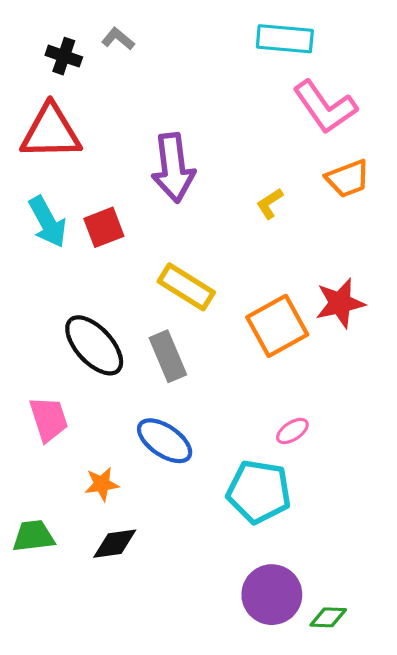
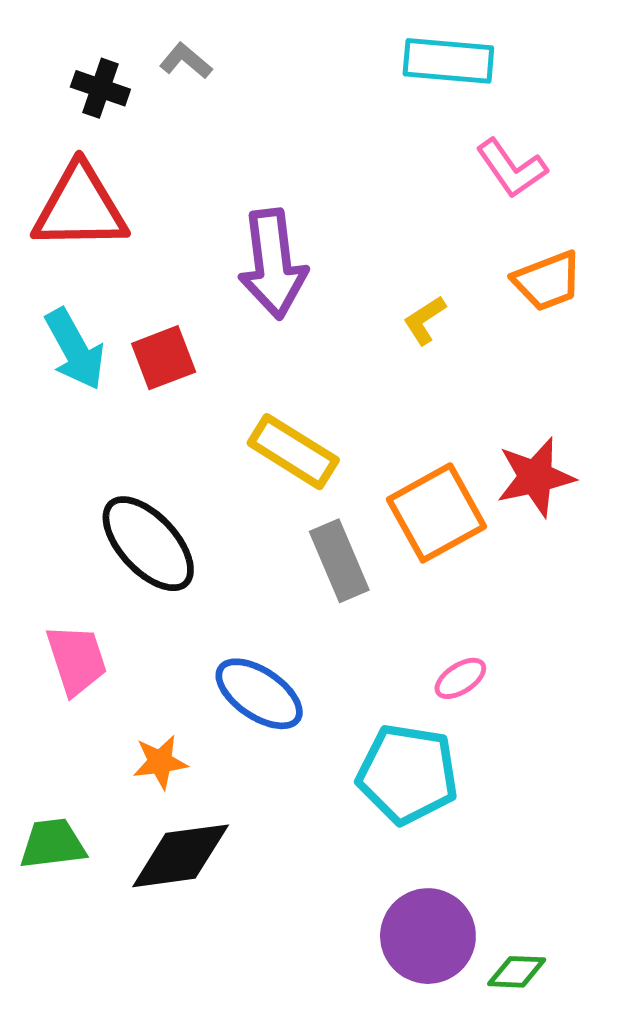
pink L-shape: (325, 107) -> (512, 168), size x0.7
gray rectangle: (168, 356) -> (339, 561), moved
black diamond: (115, 544) -> (181, 856), size x1.4

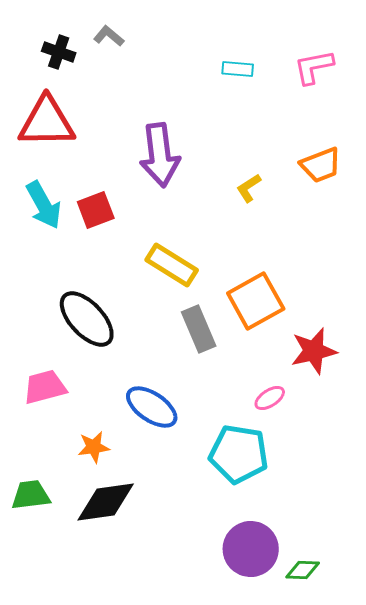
cyan rectangle: (448, 61) -> (238, 69), moved, size x0.6
pink L-shape: (512, 168) -> (314, 67), moved, turned 114
red star: (535, 477) -> (314, 351), moved
pink trapezoid: (77, 660) -> (45, 387), turned -87

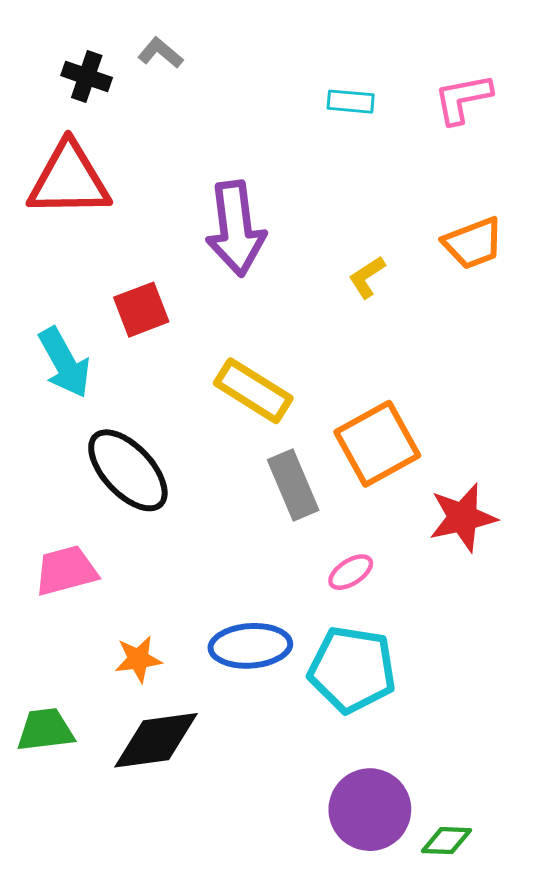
cyan arrow: (44, 205) -> (65, 363), moved
pink ellipse: (270, 398) -> (351, 572), moved
blue ellipse: (152, 407) -> (250, 646), moved, turned -38

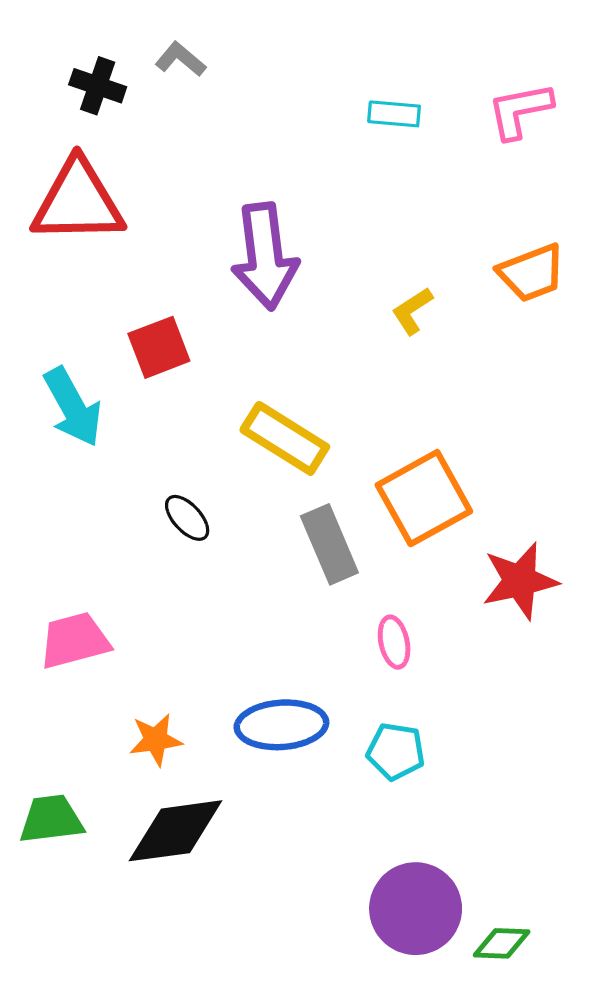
black ellipse: (128, 470) -> (187, 518), moved, size x0.5
pink ellipse: (351, 572) -> (394, 642), turned -69
cyan pentagon: (352, 669) -> (396, 751), size x0.6

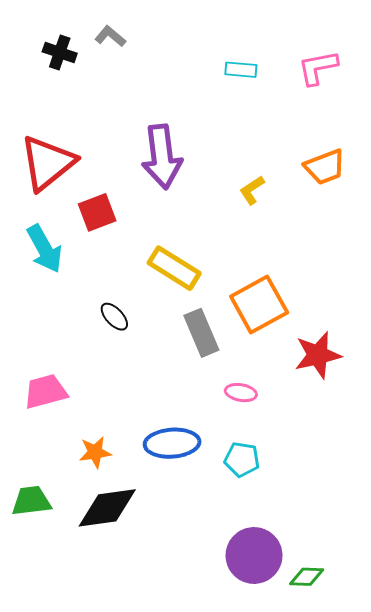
red triangle: (78, 202) -> (48, 163), moved, turned -38
pink ellipse: (394, 642) -> (241, 393), turned -68

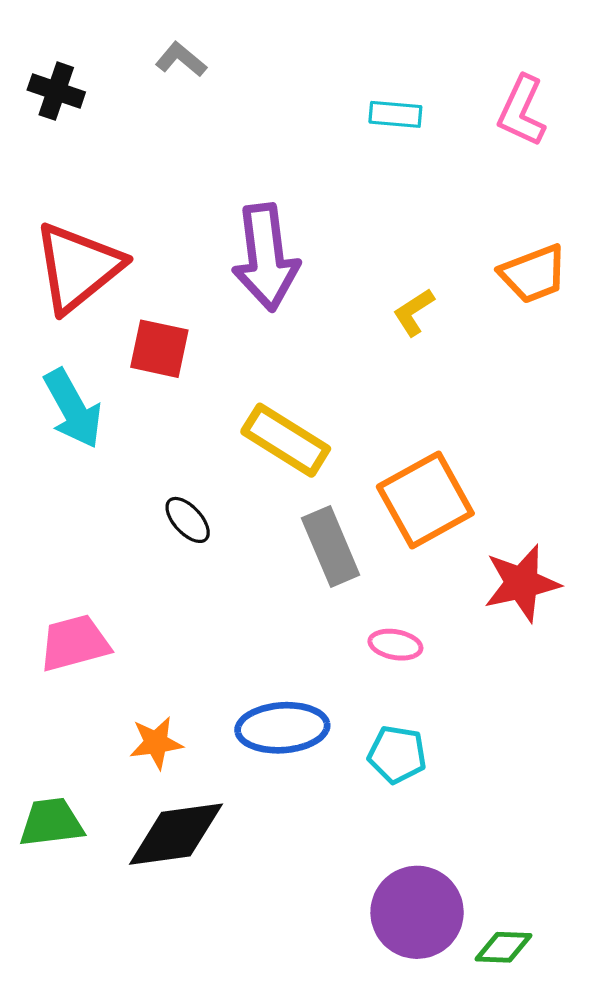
black cross: (60, 52) -> (56, 91), moved
pink L-shape: (318, 68) -> (522, 111), turned -54
red square: (97, 212) -> (159, 349), turned 33

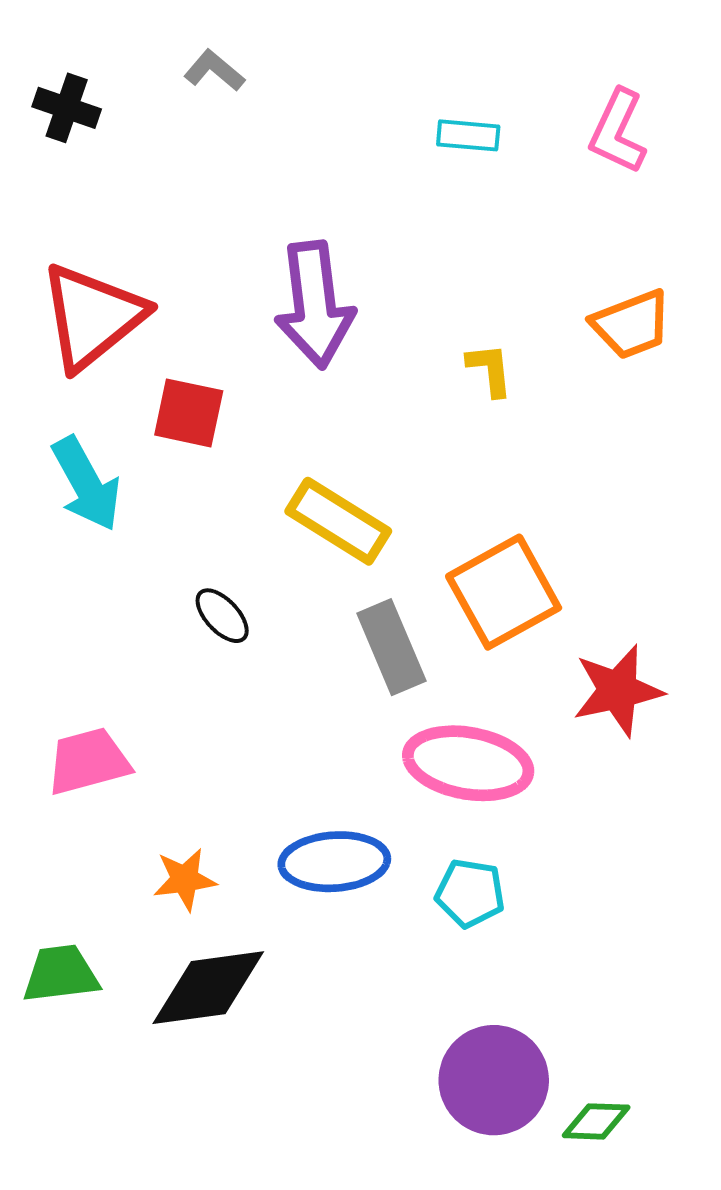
yellow L-shape: (414, 312) -> (490, 370), turned 117
pink ellipse: (395, 645) -> (468, 763), size x2.0

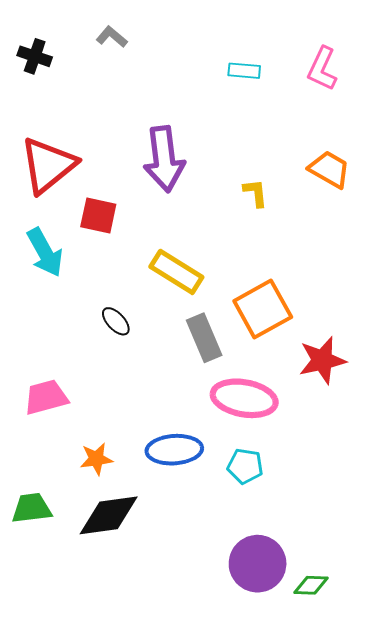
orange trapezoid: (631, 324) -> (329, 169), turned -129

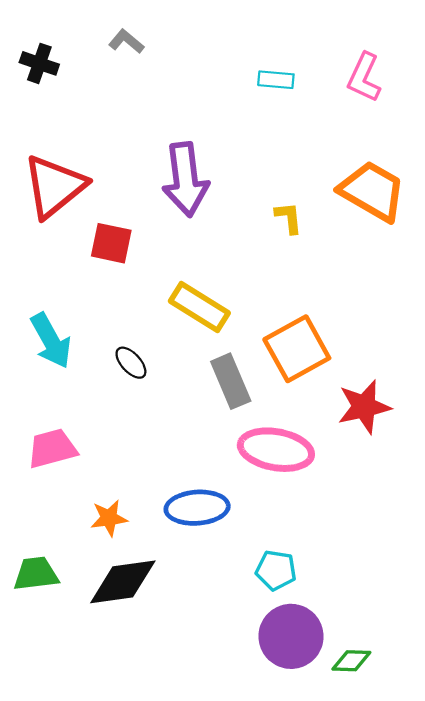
orange trapezoid: (329, 169) -> (372, 191), size x1.4
cyan arrow: (45, 252) -> (51, 341), moved
cyan pentagon: (245, 466) -> (276, 570), moved

